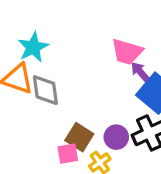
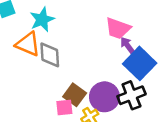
purple circle: (116, 137) -> (104, 97), size x1.5

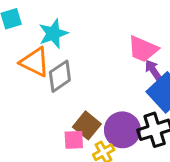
gray diamond: (50, 55) -> (60, 76), turned 56

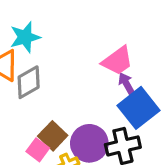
pink trapezoid: (143, 49) -> (117, 61), turned -64
pink square: (74, 140) -> (38, 150), turned 35

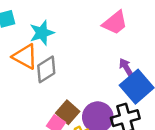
pink trapezoid: (117, 61) -> (115, 23), moved

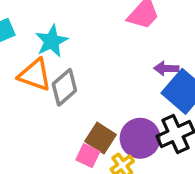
purple arrow: (126, 67) -> (166, 68), turned -48

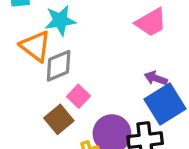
brown square: (100, 138) -> (59, 119), moved
pink square: (88, 156) -> (78, 96), moved

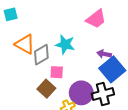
cyan star: (60, 21) -> (65, 44), moved, turned 30
pink square: (78, 96) -> (57, 72), turned -32

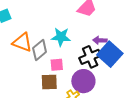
brown square: (46, 89) -> (49, 82), turned -36
black cross: (103, 94) -> (90, 57), moved

